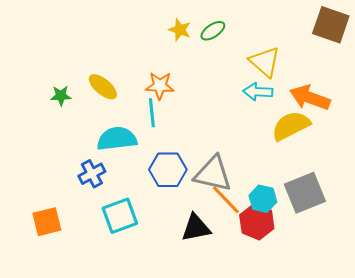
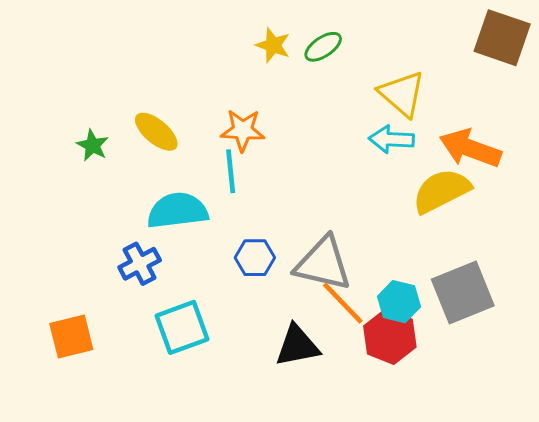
green star: (61, 96) -> (93, 145), turned 30
blue hexagon: (168, 170) -> (255, 258), size x0.7

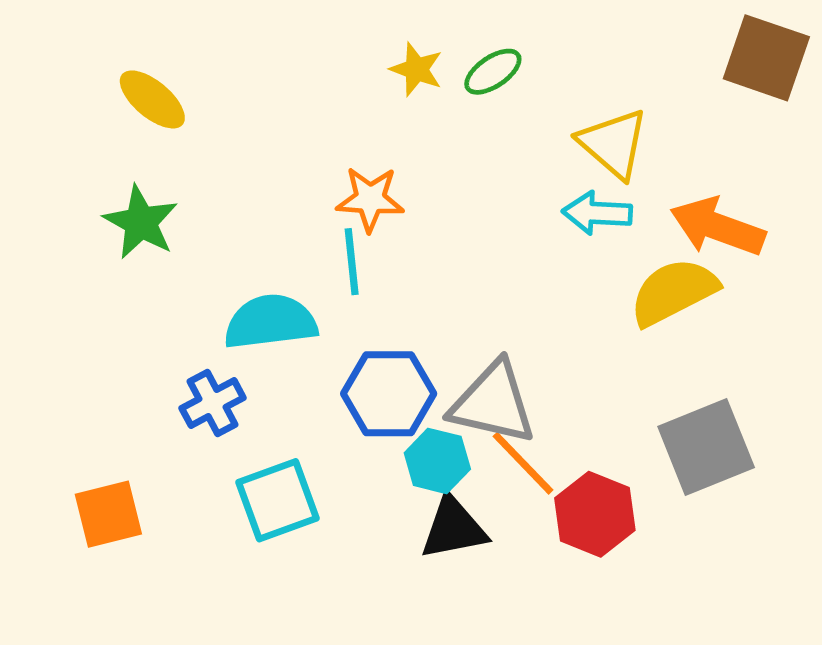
yellow ellipse: (156, 132) -> (152, 99), moved
green star: (93, 145) -> (141, 222), size x1.5
blue hexagon: (255, 258) -> (389, 394), size x1.5
cyan hexagon: (399, 302) -> (437, 461), moved

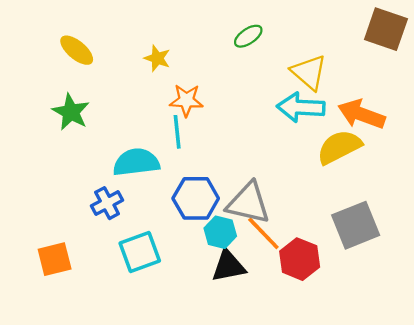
yellow star: (416, 69) -> (157, 58), moved
cyan arrow: (597, 213) -> (301, 107), size x1.4

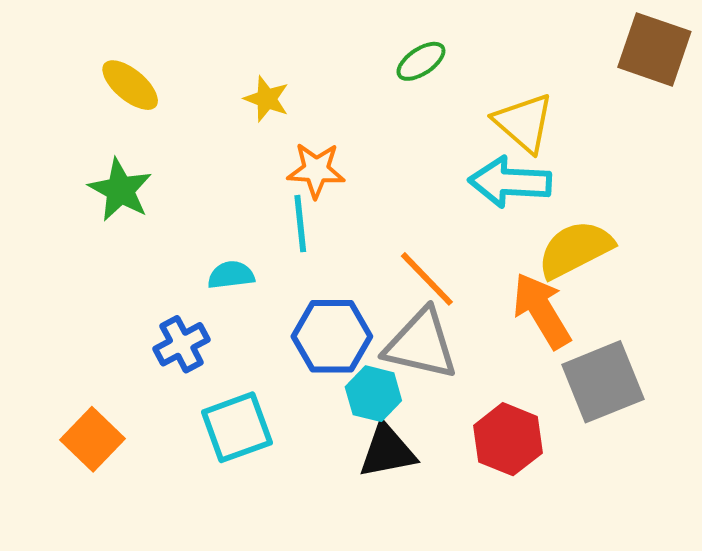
orange arrow: (361, 114) -> (542, 311), moved, turned 39
cyan semicircle: (136, 162) -> (231, 275), size x0.6
orange line: (263, 233) -> (427, 279), moved
orange square: (55, 259) -> (93, 439), turned -32

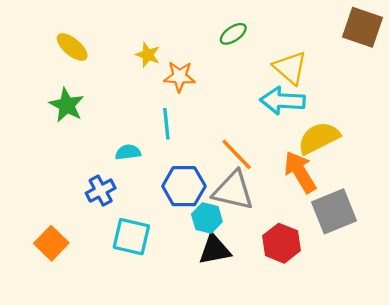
orange star: (316, 170) -> (180, 77), moved
cyan square: (237, 427) -> (131, 237), turned 33

